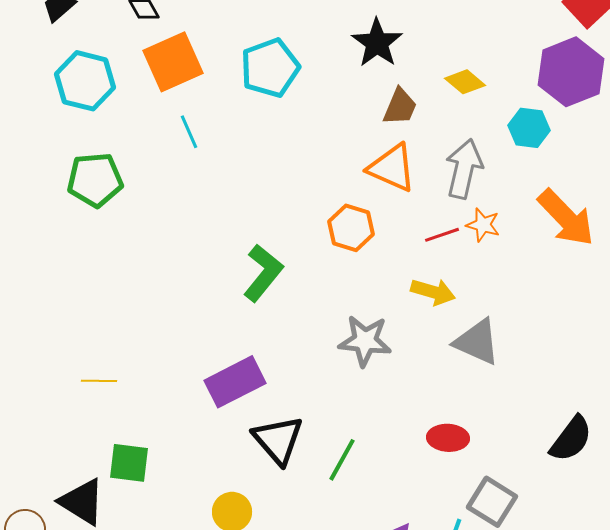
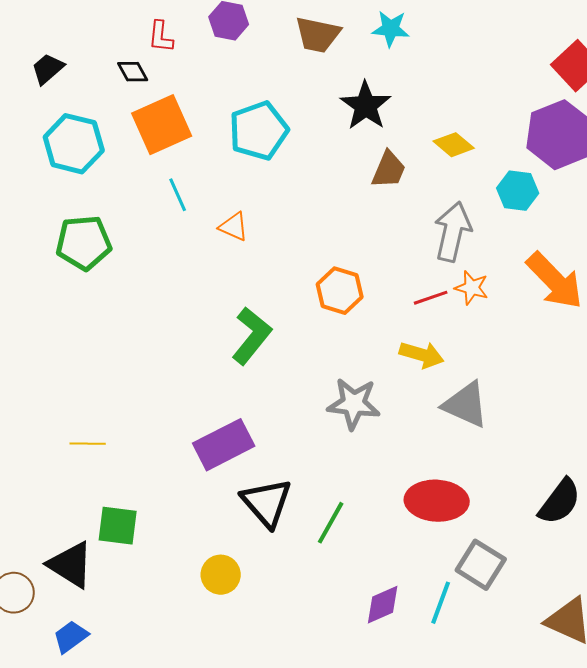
orange triangle: (392, 168) -> (234, 227), moved, size x0.6
red ellipse: (448, 438) -> (437, 501), size x1.5

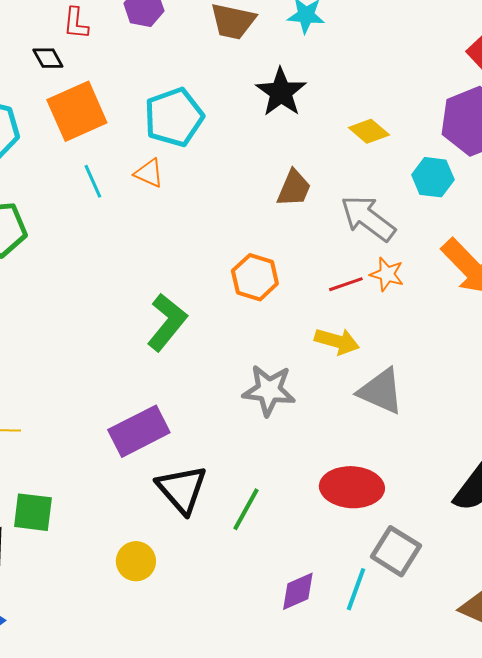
brown trapezoid: (389, 170) -> (294, 188), moved
orange triangle: (234, 227) -> (149, 173), moved
gray arrow: (453, 232) -> (368, 218), turned -66

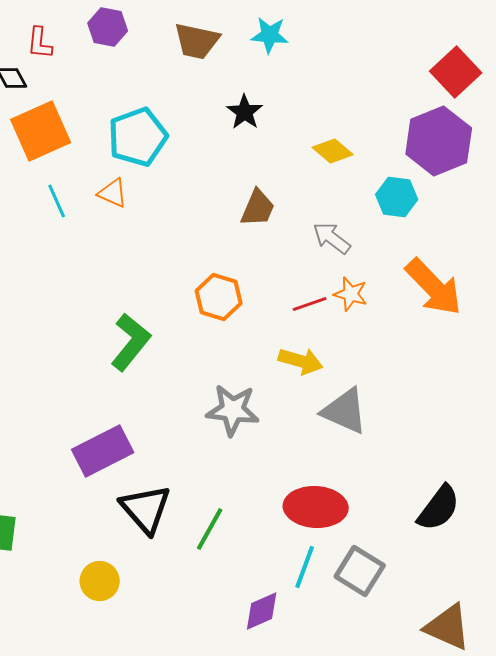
black star: (281, 92) -> (245, 112), size x0.7
gray arrow: (368, 218) -> (332, 238), size x0.7
cyan line: (356, 589) -> (305, 567), moved

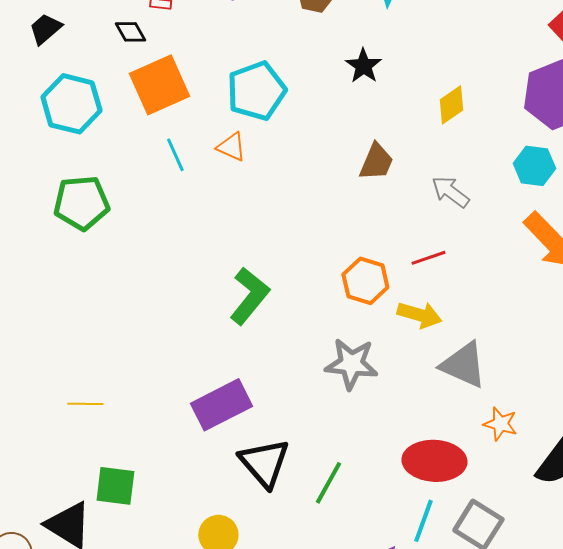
yellow diamond: (333, 151) -> (451, 105), turned -75
cyan hexagon: (397, 197) -> (534, 166), moved
orange star: (351, 294) -> (500, 424), moved
orange hexagon: (219, 297) -> (365, 281), moved

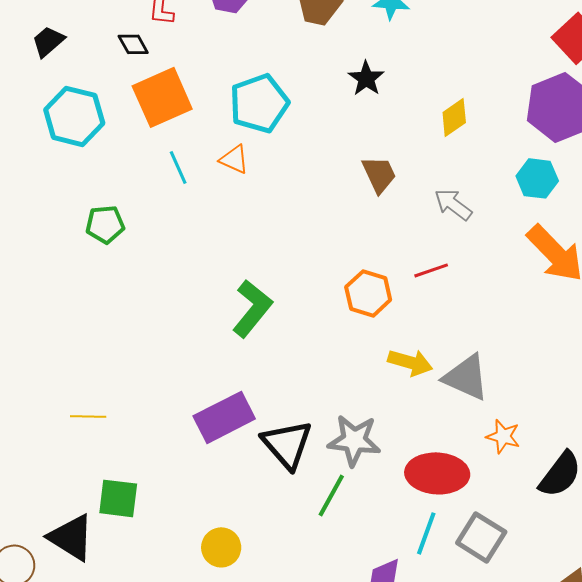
brown trapezoid: (376, 162) -> (379, 174), turned -48
green pentagon: (81, 203) -> (105, 224), moved, size x0.7
yellow arrow: (419, 315) -> (410, 362), moved
gray star: (351, 364) -> (354, 440), moved
black triangle: (264, 463) -> (287, 444), moved

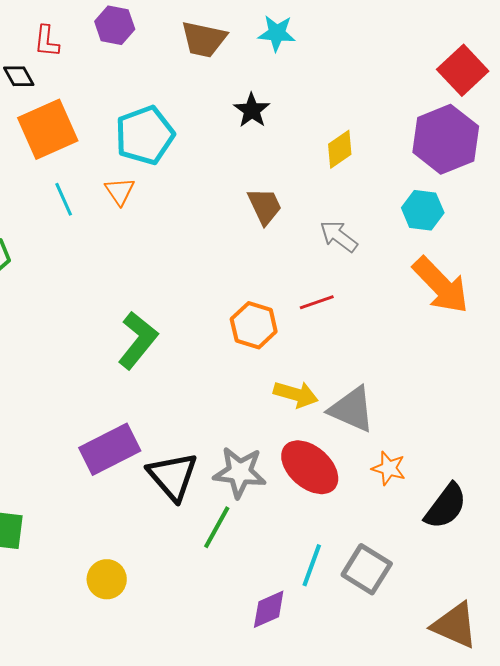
orange triangle: (234, 159) -> (120, 191), turned 32
red ellipse: (437, 473) -> (310, 467), moved, turned 38

